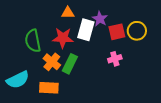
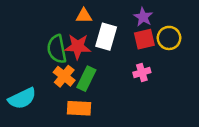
purple star: (100, 19) -> (143, 17), moved
green semicircle: (33, 41) -> (57, 49), moved
orange rectangle: (49, 88) -> (79, 108), moved

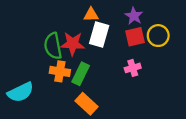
orange triangle: (84, 16) -> (91, 15), moved
orange cross: (64, 76) -> (60, 71), turned -30
orange rectangle: (79, 108) -> (86, 104), moved, turned 40

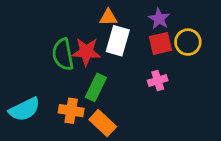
orange cross: (60, 71) -> (71, 111), moved

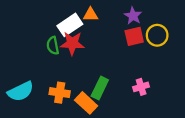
white rectangle: (118, 41) -> (70, 25), moved, turned 40
green semicircle: (63, 54) -> (53, 46), size x0.7
pink cross: (158, 81) -> (141, 87), moved
green rectangle: (96, 87) -> (100, 88), moved

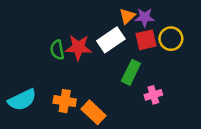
orange triangle: (91, 15) -> (127, 16), moved, turned -42
purple star: (133, 16) -> (145, 17), turned -30
white rectangle: (70, 25) -> (111, 40), moved
green rectangle: (100, 88) -> (131, 72), moved

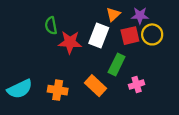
purple star: (145, 17) -> (140, 16), moved
white rectangle: (111, 40) -> (99, 36), turned -35
green semicircle: (57, 50) -> (51, 26), moved
orange rectangle: (93, 112) -> (95, 86), moved

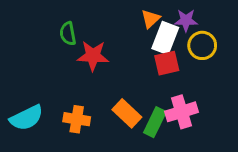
white rectangle: (99, 36) -> (165, 38), moved
red square: (130, 36) -> (167, 63), moved
green rectangle: (117, 64) -> (155, 122), moved
pink cross: (137, 85) -> (182, 112), size x1.5

